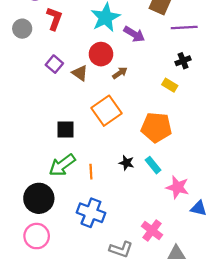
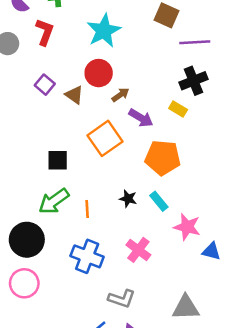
purple arrow: (134, 34) -> (141, 118), moved
black cross: (183, 61) -> (193, 81), size x1.5
pink cross: (152, 230) -> (138, 250), moved

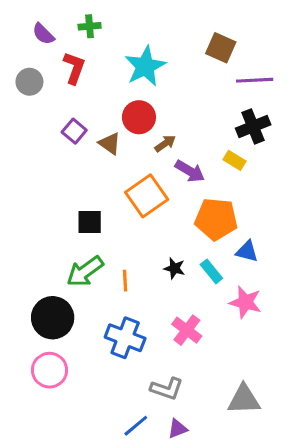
blue triangle: (211, 251) -> (247, 251), moved

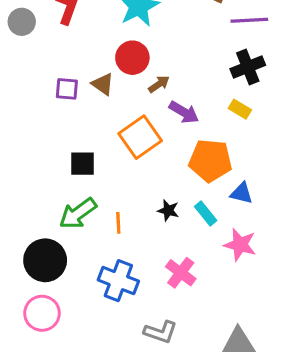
purple square: (74, 131) -> (67, 89), moved, turned -35
yellow rectangle: (235, 160) -> (240, 109), moved

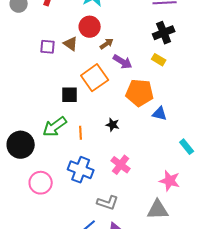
black square: (83, 164) -> (70, 95), moved
cyan rectangle: (206, 214) -> (187, 147), moved
pink star: (240, 245) -> (170, 181), moved
black circle: (45, 260) -> (21, 145), moved
pink circle: (42, 313) -> (41, 183), moved

